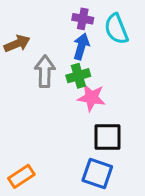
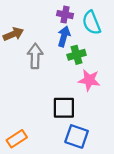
green cross: (78, 76) -> (77, 55), moved
pink star: (91, 98) -> (89, 80), moved
black square: (108, 137) -> (64, 108), moved

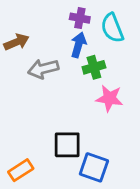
gray arrow: (35, 56) -> (43, 69), turned -105
black square: (64, 108) -> (67, 145), moved

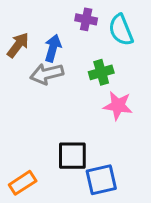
brown arrow: (16, 42) -> (18, 45), turned -30
blue arrow: (78, 45) -> (53, 48), moved
blue square: (94, 167) -> (101, 180), turned -32

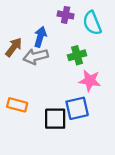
brown arrow: (18, 45) -> (14, 47), moved
blue square: (101, 180) -> (77, 108), moved
orange rectangle: (23, 183) -> (17, 105), moved, turned 48

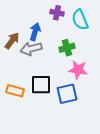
black square: (55, 119) -> (41, 85), moved

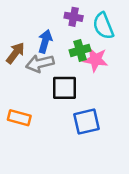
green cross: (67, 48) -> (80, 50), moved
pink star: (78, 70) -> (96, 59), moved
black square: (41, 85) -> (64, 88), moved

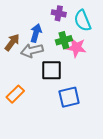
orange rectangle: (19, 118) -> (15, 94), turned -60

